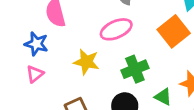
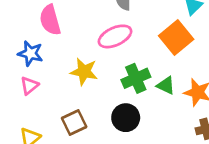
green triangle: (163, 97) -> (166, 85), moved

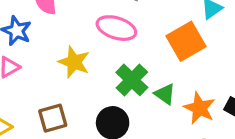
pink ellipse: (115, 36) -> (116, 28), turned 32
green cross: (136, 78) -> (132, 80), turned -32

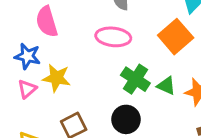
yellow star: (74, 62) -> (56, 78), moved

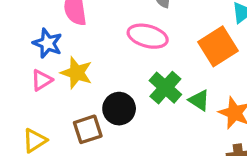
black circle: (126, 119) -> (119, 109), moved

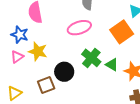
pink ellipse: (148, 36) -> (79, 28), turned -30

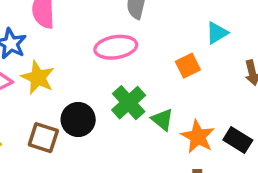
orange square: (122, 32) -> (188, 66), size x0.6
brown square: (46, 85) -> (43, 138), turned 30

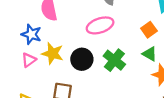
black circle: (78, 119) -> (82, 59), moved
green triangle: (162, 120) -> (150, 54), moved

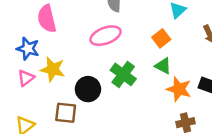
black circle: (82, 59) -> (88, 89), moved

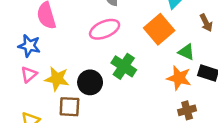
orange square: (161, 38) -> (159, 29), size x1.6
green triangle: (163, 66) -> (186, 52), moved
yellow star: (53, 69) -> (57, 79), moved

